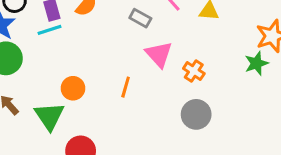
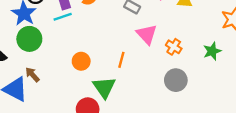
green star: (256, 63) -> (212, 51), moved
green triangle: (49, 116) -> (104, 87), moved

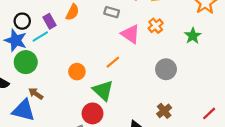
cyan line: (63, 17) -> (40, 36), moved
orange cross: (174, 47) -> (156, 26), moved, turned 32
orange line: (121, 60) -> (113, 62), turned 48

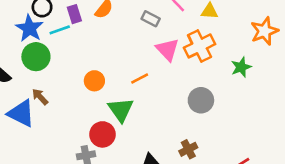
orange cross: (156, 26) -> (200, 46), size x1.6

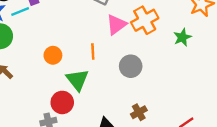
pink triangle: (167, 49) -> (116, 25), turned 40
orange line: (140, 79) -> (93, 51), turned -63
gray circle: (201, 100) -> (131, 66), moved

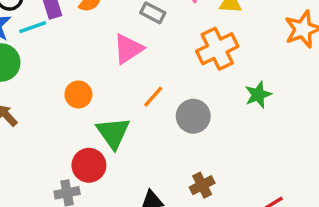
pink triangle: (116, 25) -> (128, 49), moved
green star: (182, 37) -> (258, 95), moved
orange line: (93, 51) -> (153, 97), moved, turned 42

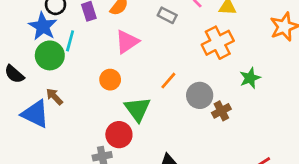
cyan line: (33, 27) -> (70, 41), moved, turned -55
pink triangle: (128, 49) -> (127, 42), moved
brown cross: (202, 185) -> (221, 111), moved

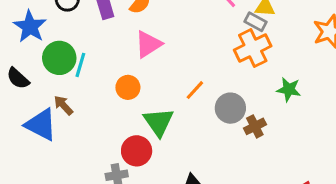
gray rectangle: (167, 15) -> (256, 22), moved
blue star: (43, 26) -> (30, 27), moved
cyan line: (70, 41) -> (80, 65), moved
green star: (250, 78) -> (289, 89), turned 30

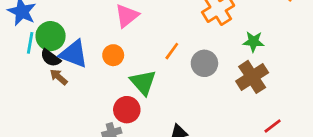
cyan line: (80, 65) -> (30, 43), moved
black semicircle: (18, 78) -> (51, 58), moved
blue triangle: (41, 125) -> (74, 54), moved
brown cross: (255, 126) -> (252, 77), moved, size x1.6

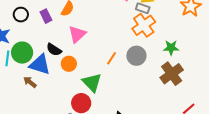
black semicircle: (51, 58) -> (54, 50), moved
gray circle: (204, 63) -> (136, 56), moved

